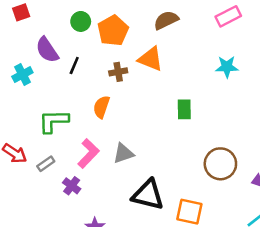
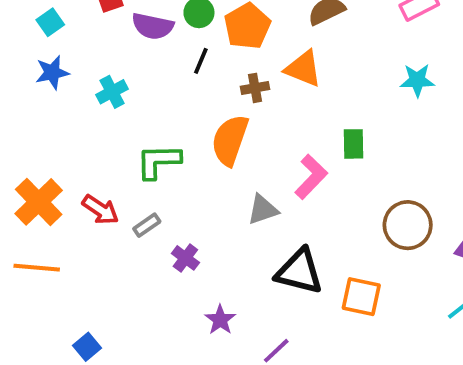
purple semicircle: (47, 50) -> (153, 26), moved, turned -44
black line: (74, 65) -> (201, 61), moved
orange semicircle: (101, 107) -> (230, 140), size x1.5
pink L-shape: (88, 153) -> (311, 177), moved

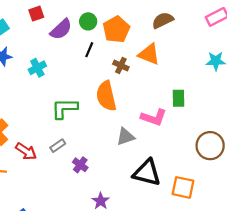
purple semicircle: (153, 26) -> (61, 29), turned -55
brown cross: (255, 88) -> (121, 65), turned 35
orange semicircle: (230, 140) -> (106, 96), turned -32
pink L-shape: (311, 177) -> (154, 117), turned 65
red arrow: (100, 210) -> (26, 151), moved

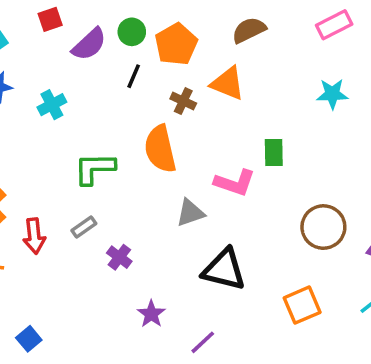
red arrow: (26, 151) -> (34, 236), turned 50
orange square: (183, 187) -> (302, 305), moved, turned -35

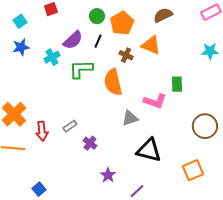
purple semicircle: (89, 44) -> (73, 40), moved
green L-shape: (95, 168) -> (81, 69), moved

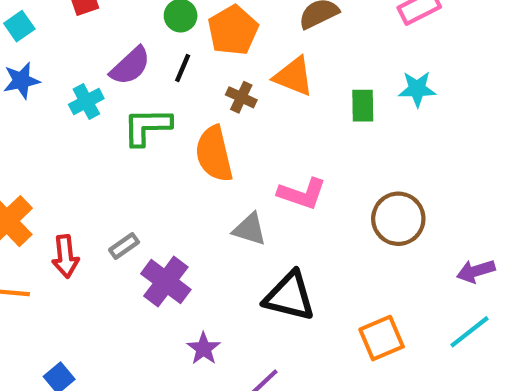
green rectangle: (177, 84) -> (363, 106), moved
gray triangle: (130, 118) -> (250, 229), turned 36
brown circle: (205, 126) -> (398, 219), moved
purple cross: (90, 143) -> (166, 282), size x1.6

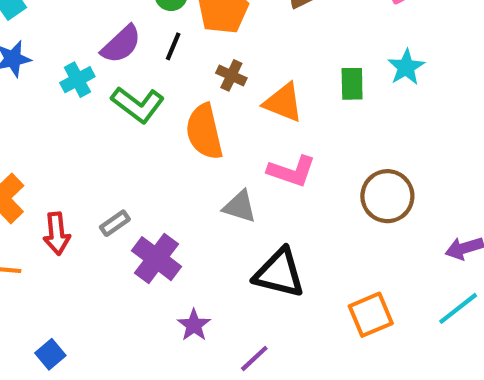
orange triangle: (294, 76) -> (283, 103), moved
cyan star: (417, 89) -> (406, 67), turned -30
green L-shape: (147, 127) -> (138, 105), turned -142

